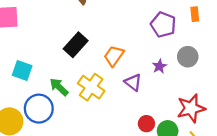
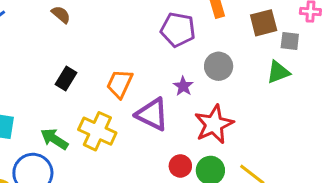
black rectangle: (76, 45) -> (66, 78), size x0.7
purple triangle: (133, 82) -> (152, 114), size x1.4
red star: (191, 108) -> (214, 124), moved

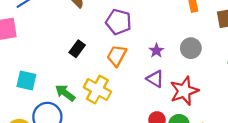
purple pentagon: (178, 30) -> (119, 22), moved
purple star: (183, 86) -> (156, 51), moved
purple triangle: (152, 114) -> (155, 79), moved, size x0.7

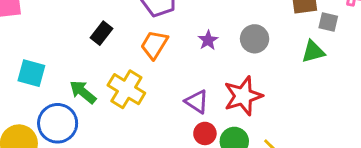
purple triangle: (155, 79) -> (197, 102), moved

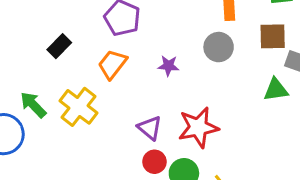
gray circle: (255, 39) -> (219, 47), moved
purple star: (208, 40) -> (168, 66), turned 30

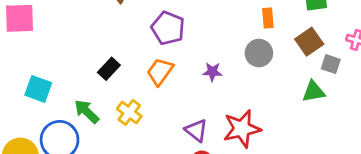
brown square: (273, 36) -> (309, 42), turned -32
black rectangle: (59, 46) -> (109, 69), moved
yellow cross: (79, 107) -> (129, 112), size x0.7

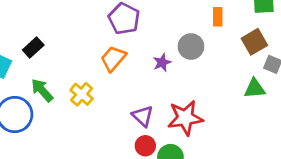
gray circle: (259, 53) -> (191, 46), moved
black rectangle: (109, 69) -> (33, 48), moved
purple star: (212, 72) -> (162, 63), turned -30

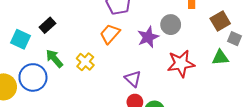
purple star: (162, 63) -> (148, 37), size x1.5
red star: (185, 118) -> (181, 64), moved

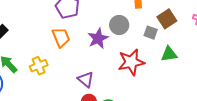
orange trapezoid: (110, 34) -> (61, 37), turned 120
gray square: (234, 39) -> (151, 33), moved
yellow cross: (85, 62) -> (39, 66), turned 30

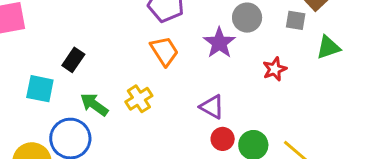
red star: (131, 62) -> (275, 69), size x0.6

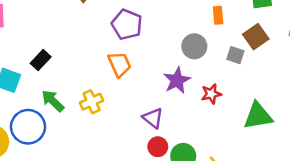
purple star: (219, 43) -> (177, 80), moved
green triangle: (328, 47) -> (258, 116), moved, size x1.4

